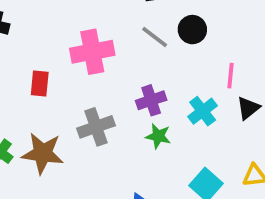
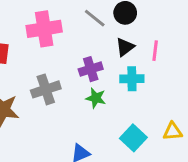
black triangle: (248, 108) -> (125, 47), moved
cyan cross: (203, 111) -> (132, 79), turned 35

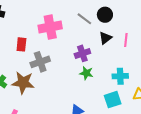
cyan cross: (132, 79) -> (120, 76), moved
gray cross: (46, 89) -> (40, 62), moved
cyan square: (133, 138) -> (113, 100), turned 30

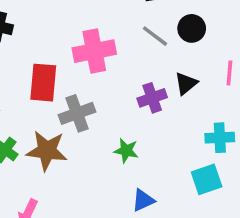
black triangle: (105, 38) -> (186, 83), moved
red rectangle: (21, 44) -> (43, 83), size x1.5
green star: (86, 73) -> (126, 151), moved

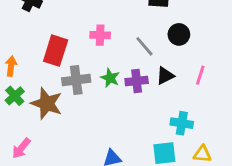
gray line: (155, 36) -> (144, 46), moved
pink cross: (94, 51) -> (100, 35), size x0.6
green star: (126, 151) -> (110, 78), moved

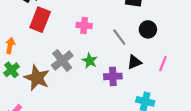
red rectangle: (56, 51) -> (40, 20), moved
gray cross: (76, 80) -> (62, 60), turned -35
purple cross: (137, 81) -> (113, 76), moved

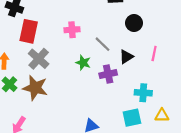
gray line: (119, 37) -> (103, 44), moved
gray cross: (62, 60) -> (39, 59), moved

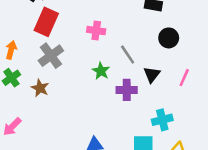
black triangle: (126, 57) -> (152, 75), turned -32
brown star: (35, 88) -> (40, 88), size x0.6
cyan cross: (143, 93) -> (162, 120), turned -30

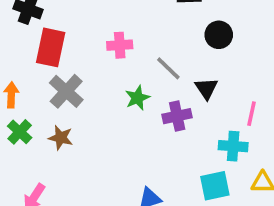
green star: (101, 71) -> (137, 98), turned 30
pink line: (184, 78) -> (252, 114), moved
cyan cross: (162, 120) -> (233, 146), turned 30

